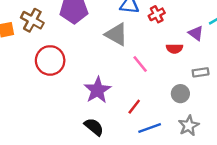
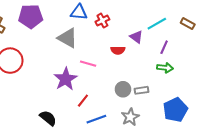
pink line: (140, 64) -> (88, 64), turned -35
gray rectangle: (201, 72) -> (141, 90), moved
purple star: (97, 90) -> (66, 79), moved

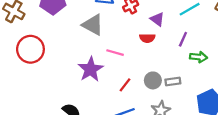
purple triangle: (136, 37) -> (157, 19), moved
purple line: (164, 47) -> (183, 39), moved
red line: (83, 101) -> (125, 85), moved

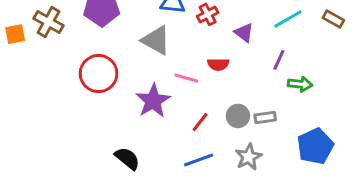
red semicircle: (147, 38) -> (218, 64), moved
red circle: (30, 49) -> (99, 74), moved

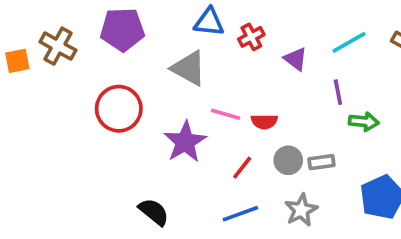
purple line: (279, 60) -> (338, 92), turned -35
red semicircle: (218, 64) -> (264, 122), moved

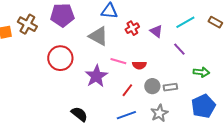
red cross: (251, 37) -> (132, 28), moved
purple line: (338, 92) -> (179, 49), turned -32
green arrow: (364, 122) -> (201, 72), moved

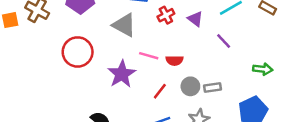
green arrow: (201, 72) -> (263, 69), moved

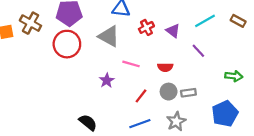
red circle: (78, 52) -> (67, 44), moved
red semicircle: (174, 61) -> (165, 67), moved
purple star: (122, 74) -> (107, 81), size x0.6

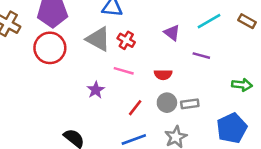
red cross: (146, 27) -> (126, 40), moved, turned -32
purple line: (198, 51) -> (201, 56), turned -32

